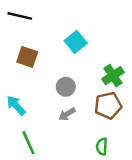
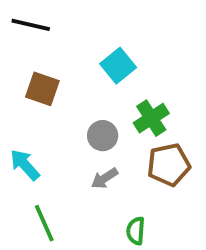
green cross: (113, 76) -> (151, 118), moved
green semicircle: (102, 146) -> (136, 231), moved

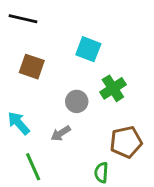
cyan square: (118, 66) -> (88, 49), turned -30
brown pentagon: (169, 165) -> (126, 142), moved
gray arrow: (105, 178) -> (61, 133), moved

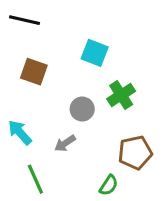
green semicircle: (101, 173) -> (109, 185), turned -150

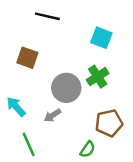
black line: (25, 20) -> (47, 16), moved
cyan square: (95, 53) -> (101, 38), moved
gray circle: (82, 109) -> (66, 88), size x1.5

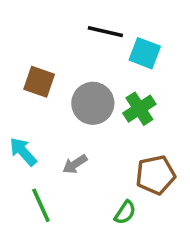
black line: (47, 16) -> (105, 32), moved
gray circle: (66, 88) -> (93, 103), moved

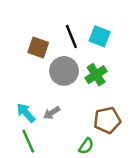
black line: (105, 32) -> (71, 36), moved, turned 55
brown square: (39, 82) -> (38, 48), moved
cyan arrow: (23, 152) -> (26, 113), moved

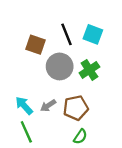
brown pentagon: (107, 120) -> (76, 108), moved

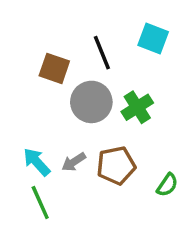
cyan square: (93, 34) -> (153, 38), moved
green semicircle: (80, 137) -> (167, 185), moved

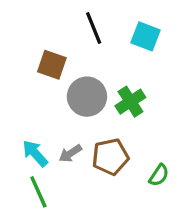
black line: (102, 53) -> (94, 28), moved

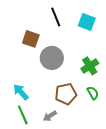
green cross: (130, 102) -> (90, 66), moved
gray arrow: (70, 153) -> (50, 116), moved
green semicircle: (159, 175) -> (93, 93), moved, turned -64

